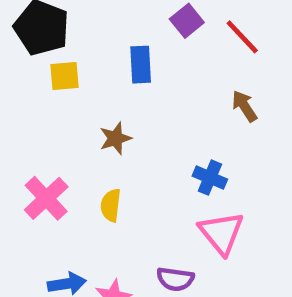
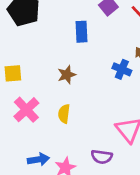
yellow square: (65, 76) -> (13, 73), moved
blue cross: (210, 178) -> (122, 69), moved

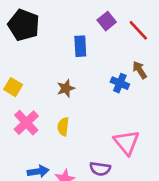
yellow square: (13, 73) -> (13, 87), turned 36

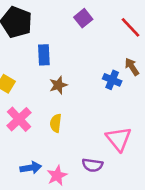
purple square: (107, 21) -> (83, 18), moved
blue rectangle: (80, 46) -> (44, 55), moved

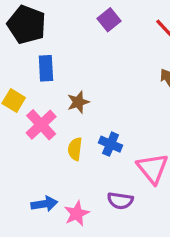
blue rectangle: (44, 55) -> (46, 68), moved
blue cross: (112, 80) -> (111, 144), moved
pink cross: (19, 119) -> (41, 125), moved

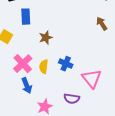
pink cross: (41, 125) -> (23, 64), moved
blue arrow: (44, 204) -> (27, 86), moved, turned 77

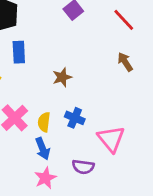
brown star: (46, 38) -> (62, 77), moved
blue arrow: (27, 86) -> (43, 149), moved

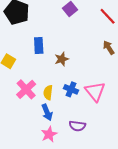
blue rectangle: (19, 52) -> (39, 45), moved
pink triangle: (111, 139) -> (95, 91), moved

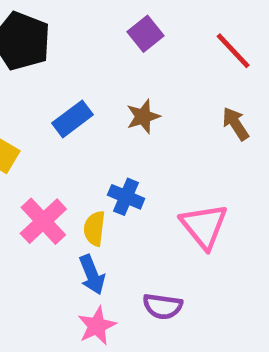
blue rectangle: (39, 45) -> (73, 119), turned 56
brown star: (62, 59) -> (143, 116), moved
blue cross: (71, 89) -> (126, 197), moved

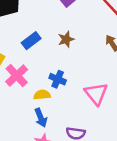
pink cross: (43, 221) -> (17, 76), moved
yellow semicircle: (94, 228) -> (42, 95), turned 77

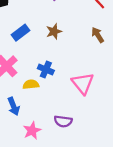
blue arrow: (41, 118) -> (14, 106), moved

